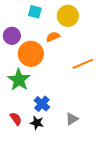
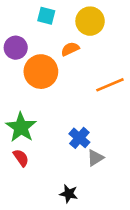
green star: (19, 80) -> (21, 127), moved
blue cross: (42, 104) -> (79, 138), moved
black star: (37, 123) -> (69, 194), moved

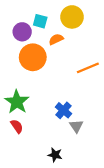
cyan square: (46, 16) -> (40, 21), moved
purple circle: (16, 48) -> (22, 32), moved
gray triangle: (95, 158) -> (76, 126), turned -32

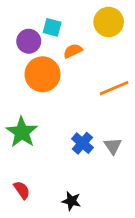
yellow circle: (72, 17) -> (109, 22), moved
red semicircle: (17, 126) -> (22, 190), moved
gray triangle: (76, 126) -> (113, 146), moved

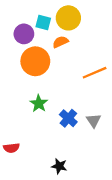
yellow circle: (109, 22) -> (68, 18), moved
green star: (22, 132) -> (39, 103), moved, size x0.7
red semicircle: (22, 190) -> (11, 148), moved, turned 119

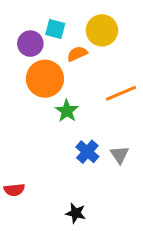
yellow circle: (68, 18) -> (102, 30), moved
green star: (39, 103) -> (67, 111), moved

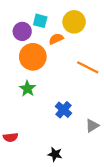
orange line: (121, 93) -> (88, 67), turned 50
green star: (67, 111) -> (27, 89), moved
gray triangle: (120, 155) -> (92, 126), moved, turned 32

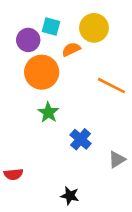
green star: (27, 89) -> (48, 112), moved

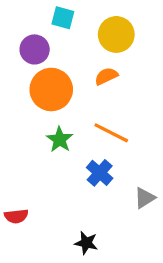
cyan square: (51, 27) -> (63, 18), moved
orange semicircle: (71, 49) -> (106, 76), moved
orange line: (111, 86) -> (111, 133), moved

